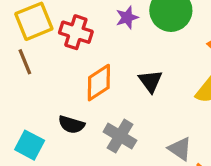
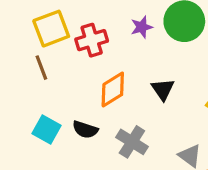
red cross: (76, 32) -> (92, 40), turned -36
cyan square: (30, 145) -> (46, 129), moved

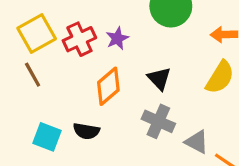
purple star: (142, 27) -> (117, 38), moved
gray cross: (132, 142) -> (158, 121), moved

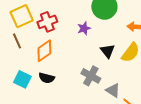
purple star: (117, 38) -> (84, 28), moved
black triangle: (159, 79) -> (108, 51), moved
orange diamond: (108, 86) -> (44, 51), moved

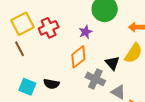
orange diamond: (44, 51) -> (78, 57), moved
black triangle: (108, 51) -> (112, 63), moved

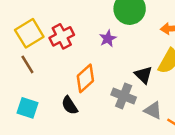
orange diamond: (78, 57) -> (85, 78), moved
black semicircle: (51, 84) -> (70, 105), turned 49
cyan square: (27, 87) -> (27, 108), moved

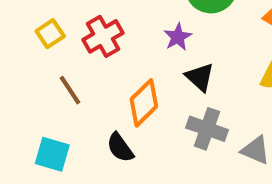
yellow square: (29, 33) -> (50, 34), size x0.6
brown line: (27, 64) -> (70, 90), moved
black triangle: (143, 75) -> (200, 77), moved

